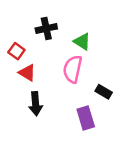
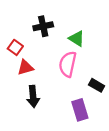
red triangle: (27, 73) -> (25, 67), turned -48

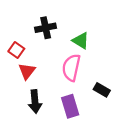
red triangle: (25, 67) -> (27, 71), turned -36
purple rectangle: (80, 110) -> (70, 106), moved

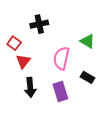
green triangle: (81, 41) -> (88, 41), moved

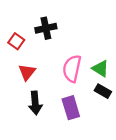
green triangle: (88, 41) -> (100, 69), moved
red square: (14, 43) -> (16, 41), moved

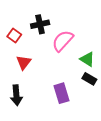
pink semicircle: (72, 69) -> (63, 41), moved, turned 30
black arrow: (35, 103) -> (16, 95), moved

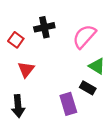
pink semicircle: (63, 41) -> (84, 36), moved
black rectangle: (89, 79) -> (88, 88), moved

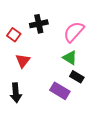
green triangle: (97, 66) -> (70, 58), moved
purple rectangle: (68, 104) -> (60, 91), turned -42

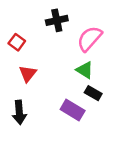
black cross: (39, 24) -> (57, 20), moved

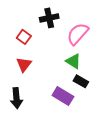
red square: (17, 42) -> (24, 37), moved

